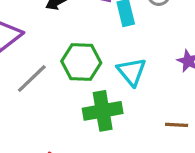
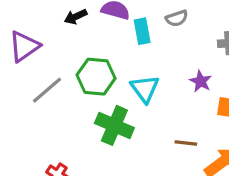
green cross: (103, 111) -> (114, 125), turned 30

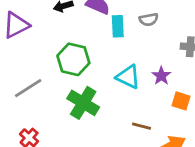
cyan triangle: (145, 89) -> (128, 77), moved, turned -36
gray line: (47, 90) -> (28, 88), moved

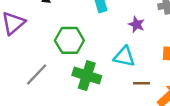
purple star: (161, 76) -> (136, 24), moved
cyan triangle: (128, 77) -> (124, 57), moved

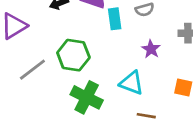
gray line: (37, 74) -> (32, 70), moved

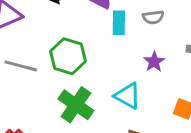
gray line: (32, 70) -> (21, 66), turned 44

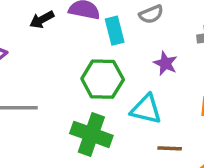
green hexagon: (68, 56) -> (103, 79), moved

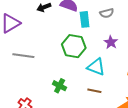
green cross: (91, 134) -> (60, 86), moved, size x0.6
brown line: (170, 148) -> (94, 91), moved

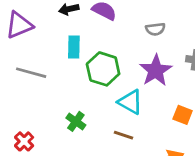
cyan rectangle: (85, 19) -> (74, 47), moved
purple star: (111, 42) -> (156, 71), size x1.6

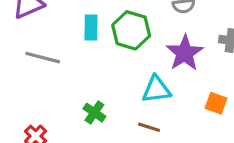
green hexagon: (103, 69) -> (131, 30), moved
cyan triangle: (130, 102) -> (156, 89), turned -36

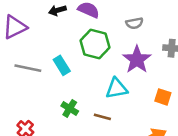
cyan rectangle: (91, 27) -> (62, 65), moved, turned -30
brown line: (149, 127) -> (102, 117), moved

